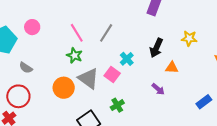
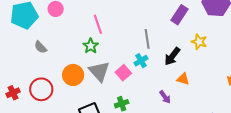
gray line: (106, 33) -> (147, 39), moved, turned -54
yellow star: (189, 38) -> (199, 42), moved
red circle: (18, 96) -> (41, 89), moved

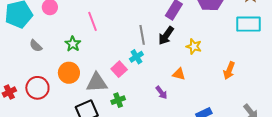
yellow star: (199, 42) -> (194, 46), moved
green star: (91, 46) -> (73, 44), moved
black arrow: (172, 56) -> (166, 36), moved
gray triangle: (99, 71) -> (97, 83), moved, turned -50

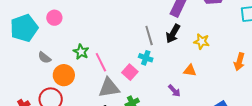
pink line: (92, 21) -> (101, 62), moved
cyan cross: (136, 57) -> (146, 58), turned -32
orange circle: (69, 73) -> (64, 75), moved

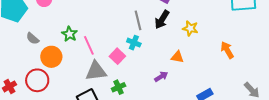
orange arrow: (239, 62) -> (227, 50), turned 132
purple arrow: (174, 91) -> (161, 77), turned -80

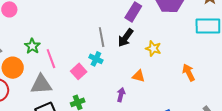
gray triangle: (96, 71) -> (41, 84), moved
purple arrow: (161, 77) -> (121, 95), turned -48

